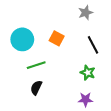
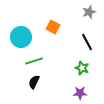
gray star: (86, 13) -> (89, 12), moved
orange square: (57, 38) -> (53, 27), moved

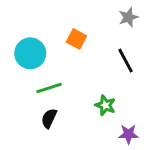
green star: (82, 68) -> (105, 105), moved
purple star: (80, 93) -> (128, 134), moved

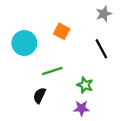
green line: (49, 88) -> (52, 71), moved
purple star: (128, 134) -> (82, 108), moved

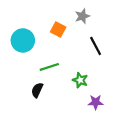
gray star: (104, 14) -> (82, 16), moved
purple star: (82, 108) -> (96, 102), moved

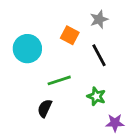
black line: (96, 46) -> (99, 55), moved

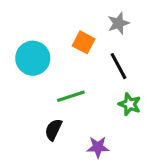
green star: (96, 96) -> (130, 104), moved
purple star: (115, 123) -> (98, 147), moved

